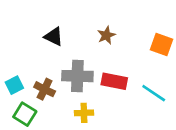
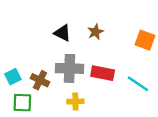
black triangle: (54, 37) -> (62, 33), moved
green square: (25, 114) -> (22, 103), turned -30

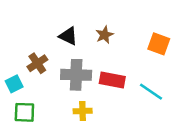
brown cross: (40, 80) -> (37, 63), moved, turned 30

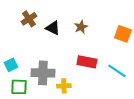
brown cross: (37, 63) -> (29, 19), moved
gray cross: (76, 75) -> (43, 73), moved

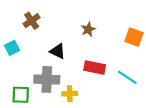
black triangle: (53, 28) -> (58, 51), moved
cyan square: (11, 65) -> (12, 48), moved

